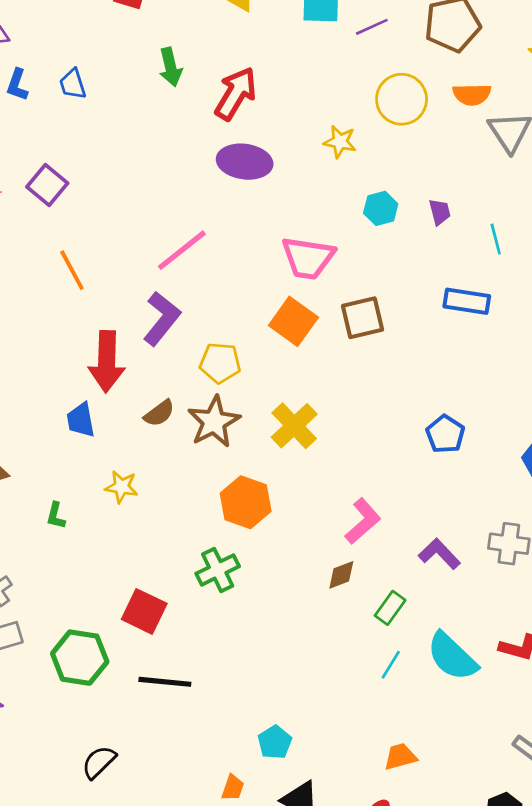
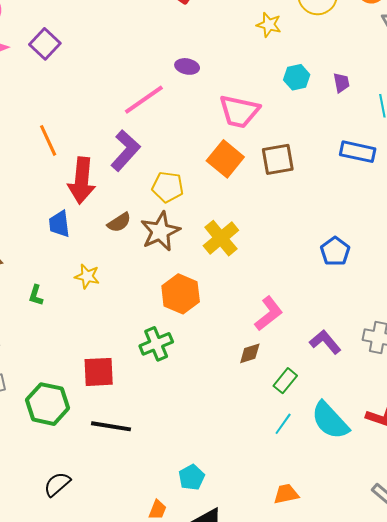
purple ellipse: (245, 162) -> (187, 66), moved, size x0.6
orange line: (72, 270) -> (48, 140), moved
red square: (144, 611) -> (99, 372), turned -32

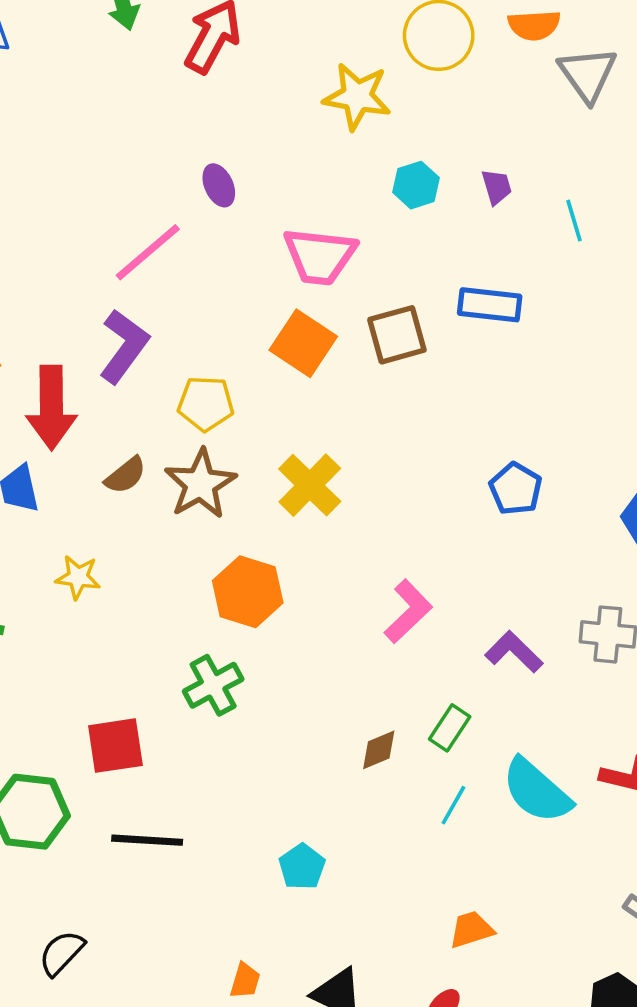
yellow star: (269, 25) -> (357, 96), size x1.5
purple ellipse: (187, 66) -> (219, 185), turned 60
blue rectangle: (358, 152) -> (490, 305), moved
brown diamond: (250, 353) -> (379, 750), moved
cyan pentagon: (192, 477) -> (302, 867), moved

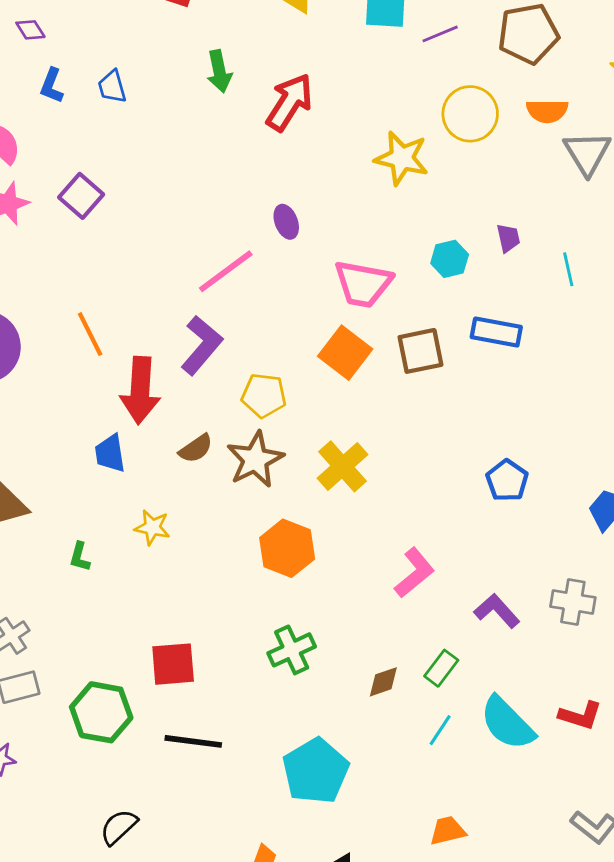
cyan hexagon: (416, 185) -> (450, 259), moved
green cross: (213, 685) -> (292, 650), moved
cyan pentagon: (302, 867) -> (316, 771), size x1.8

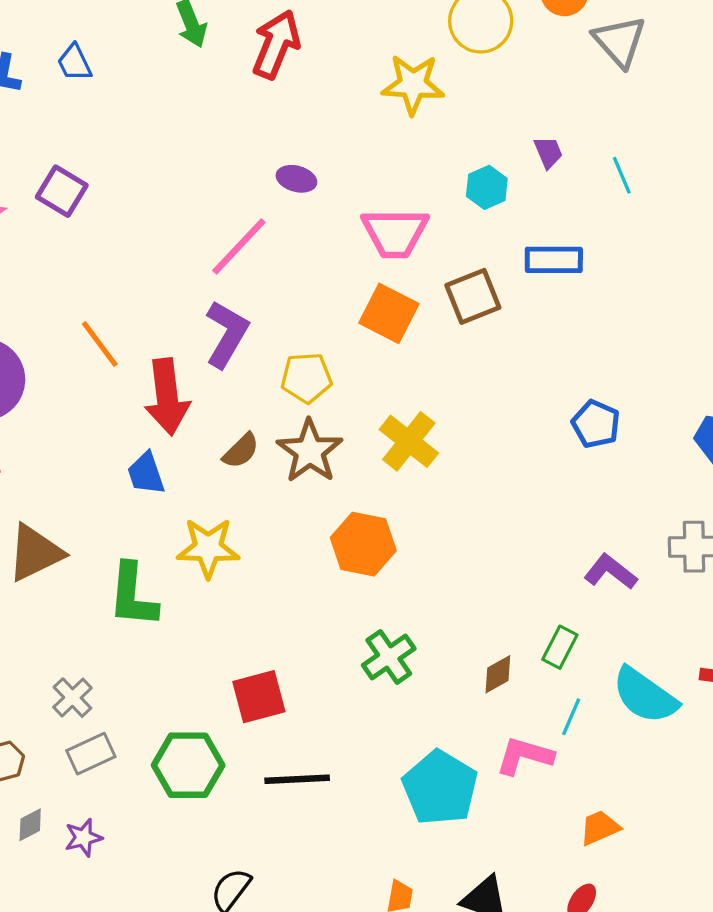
purple ellipse: (286, 222) -> (296, 179), turned -44
yellow star: (152, 527) -> (208, 548), size x1.5
green L-shape: (80, 557) -> (133, 595), size x2.0
pink L-shape: (414, 573) -> (525, 756), moved, turned -114

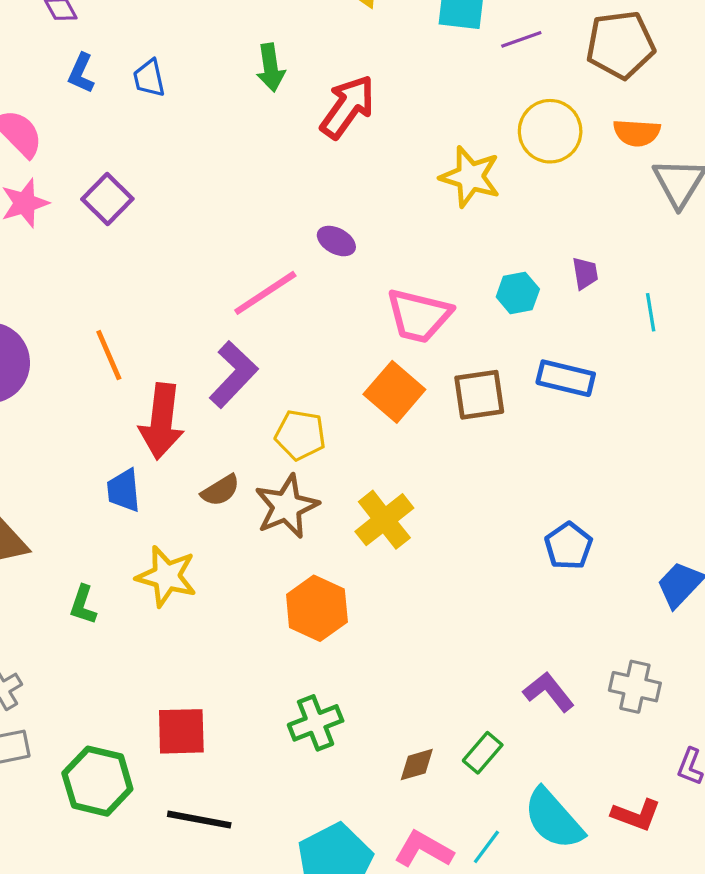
green L-shape: (133, 595) -> (83, 605), size x0.6
cyan line: (571, 717) -> (486, 847), moved

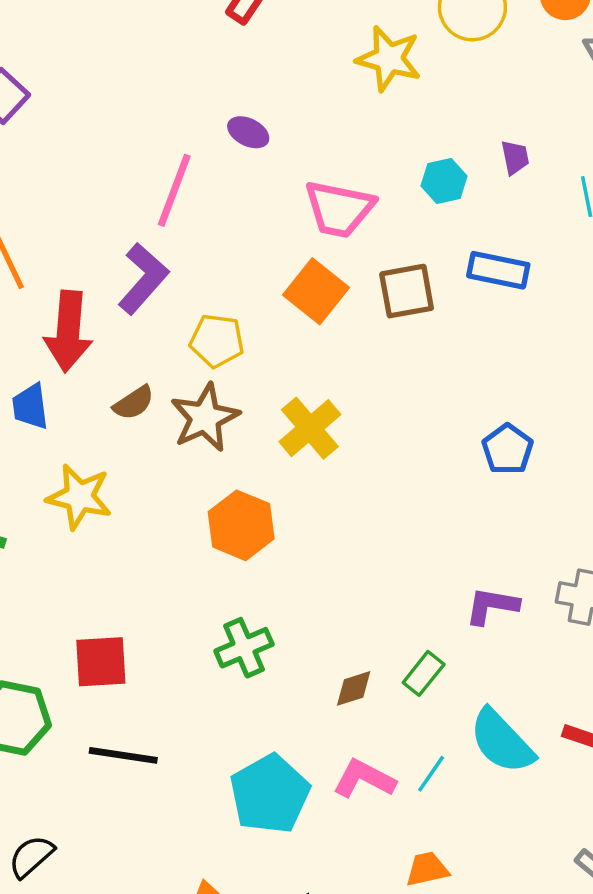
pink line: (265, 293) -> (174, 190), turned -34
purple L-shape: (549, 692) -> (492, 606), turned -40

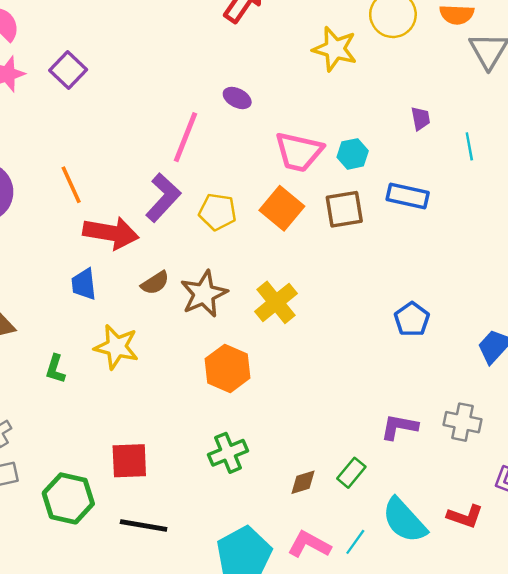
cyan hexagon: (444, 181) -> (353, 154), moved
red arrow: (68, 331) -> (111, 233), turned -86
yellow pentagon: (217, 341) -> (218, 212), moved

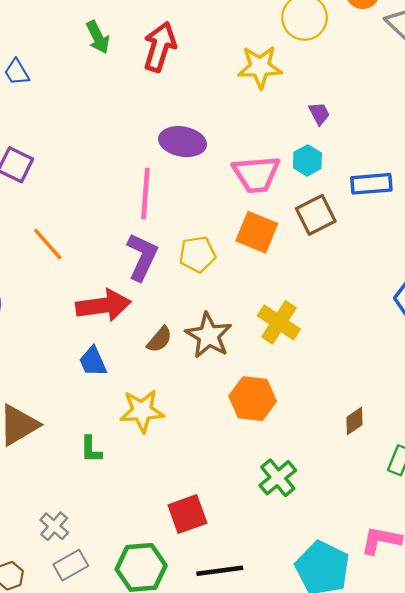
purple ellipse: (237, 98) -> (183, 142), size x1.6
purple trapezoid: (421, 119) -> (319, 114), moved
orange line: (71, 185) -> (48, 244), moved
brown diamond: (303, 482) -> (354, 421), moved

